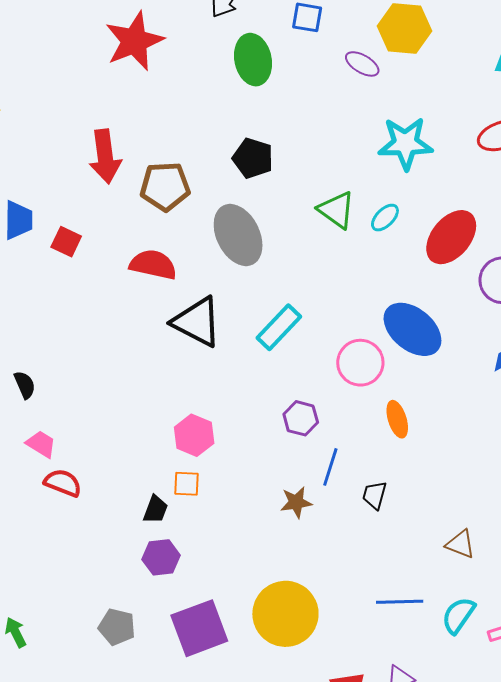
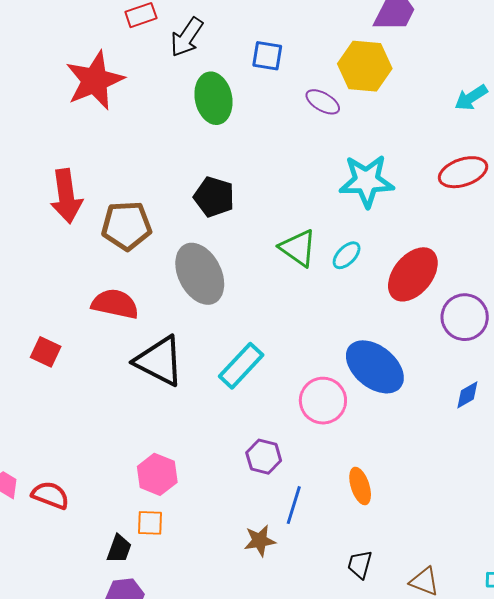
red square: (66, 242) -> (46, 352), moved
orange ellipse: (397, 419) -> (360, 486), moved
red semicircle: (63, 483) -> (50, 495), moved
black trapezoid: (374, 495) -> (360, 564), moved

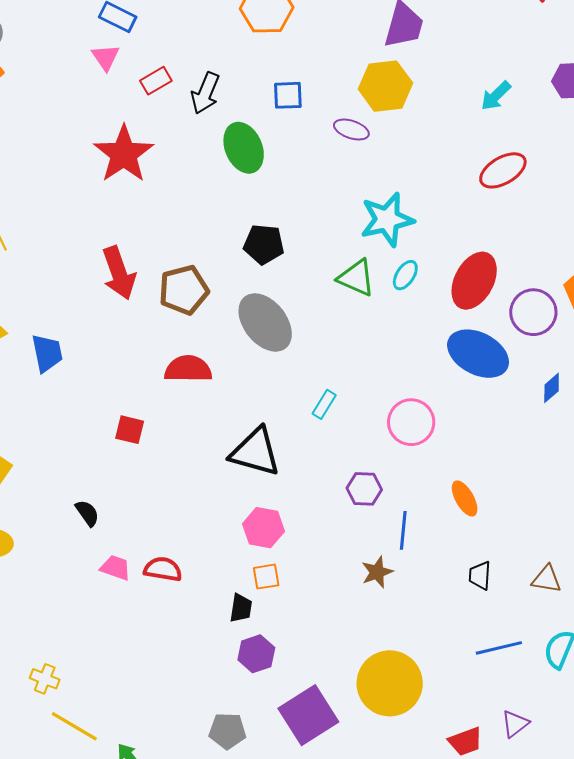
cyan star: (367, 181) -> (387, 220), moved
black triangle: (159, 361) -> (255, 452), moved
cyan rectangle: (241, 366) -> (324, 404), size x0.6
blue ellipse: (375, 367) -> (478, 354), moved

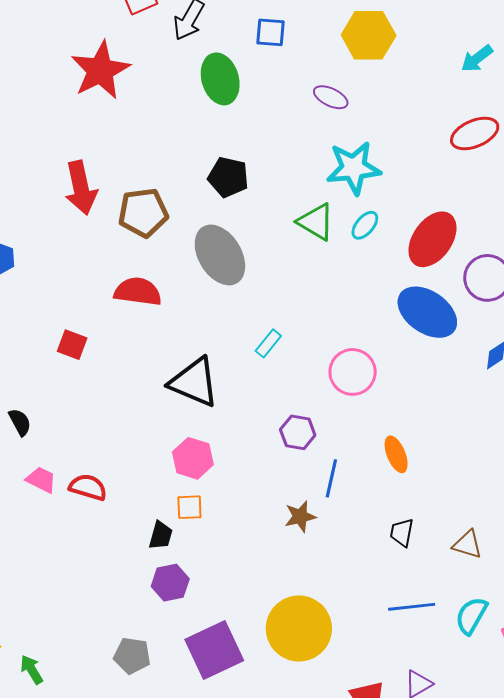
purple ellipse: (351, 130) -> (331, 97), moved

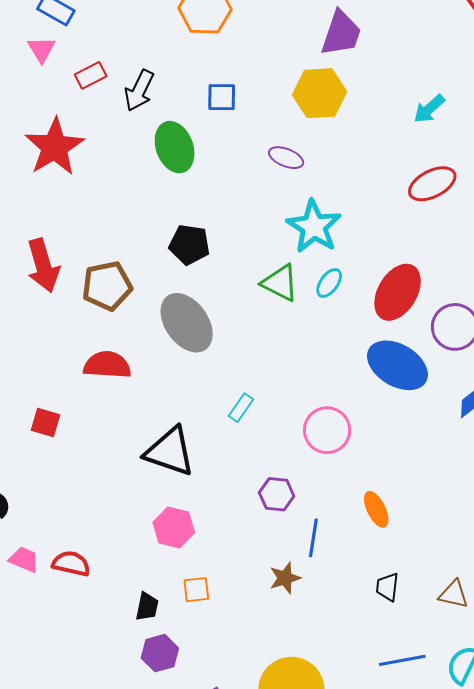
cyan star: (354, 168) -> (314, 227), turned -30
orange square: (189, 507) -> (196, 590), moved

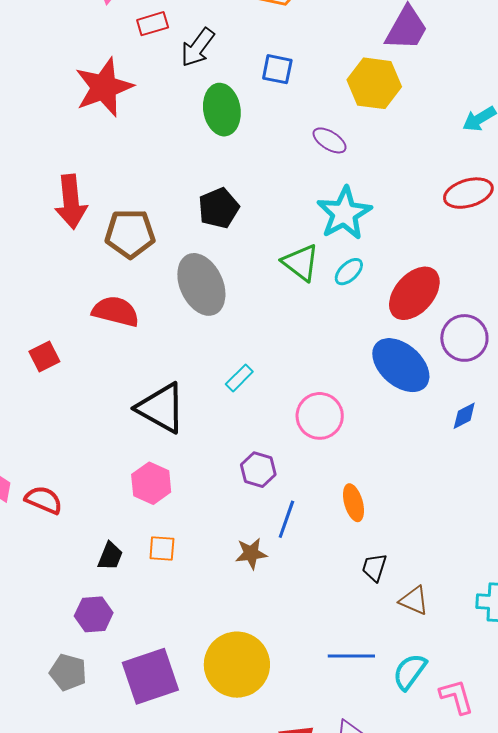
black pentagon: (189, 245) -> (219, 208), turned 30
red square: (45, 422) -> (44, 357), turned 36
black trapezoid: (387, 587) -> (374, 567), moved
purple hexagon: (160, 653) -> (94, 614), moved

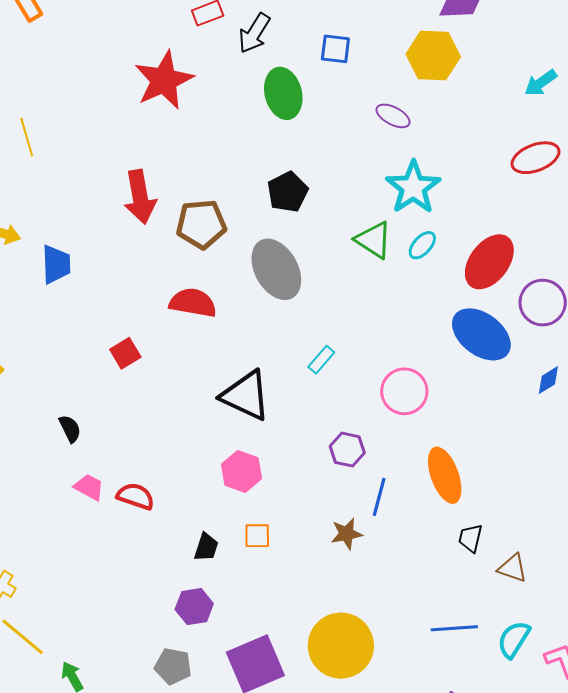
orange ellipse: (354, 503) -> (445, 475), size x1.5

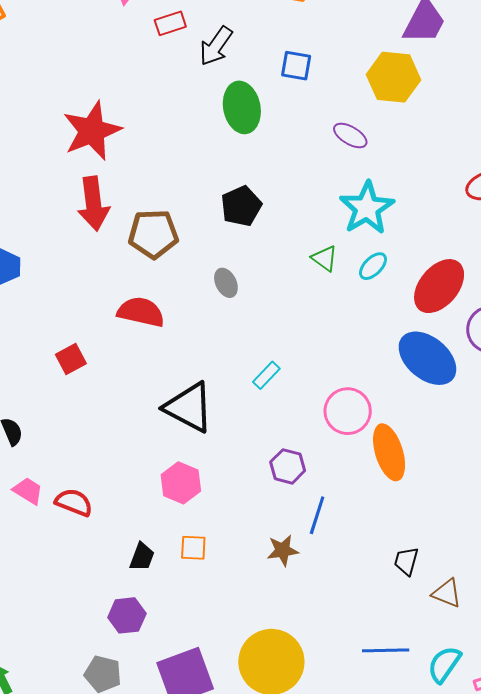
red star: (164, 80) -> (92, 131), moved
green triangle: (374, 240) -> (325, 258), size x0.7
gray ellipse: (276, 269) -> (226, 283), size x0.5
orange ellipse: (445, 475) -> (389, 452), moved

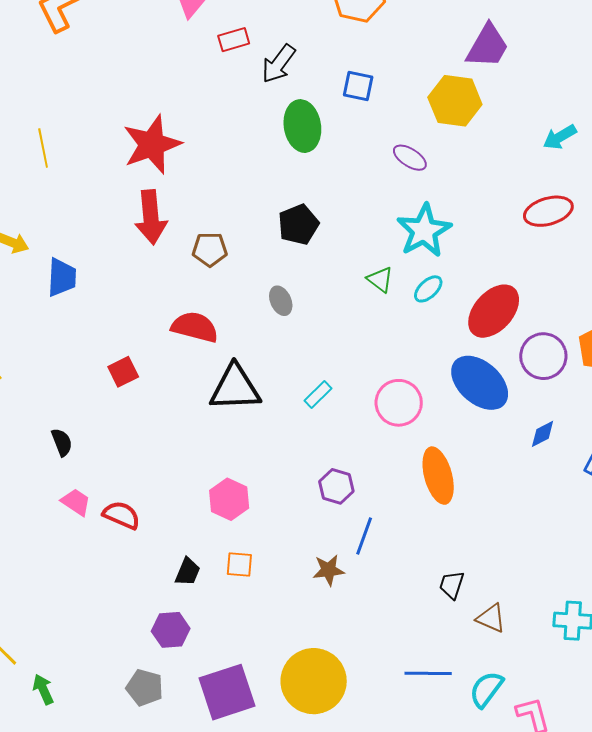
brown pentagon: (153, 234) -> (210, 249), size x0.7
black triangle: (189, 407) -> (235, 388), moved, turned -32
pink circle: (348, 411) -> (399, 403), moved

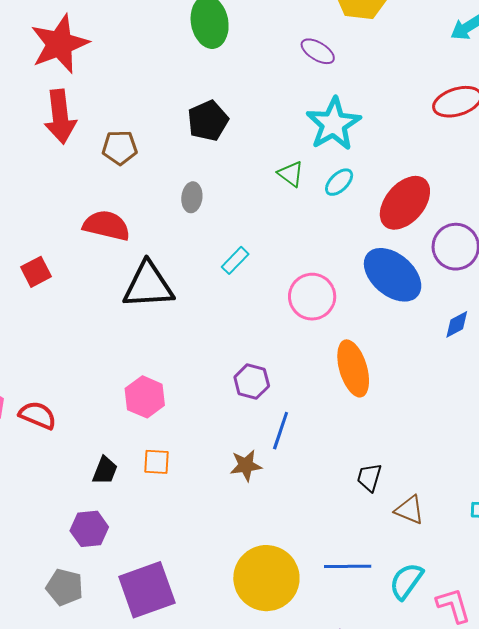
gray ellipse: (281, 301) -> (192, 197), turned 32
cyan rectangle: (318, 394) -> (235, 260), moved
yellow circle: (314, 681) -> (266, 578), moved

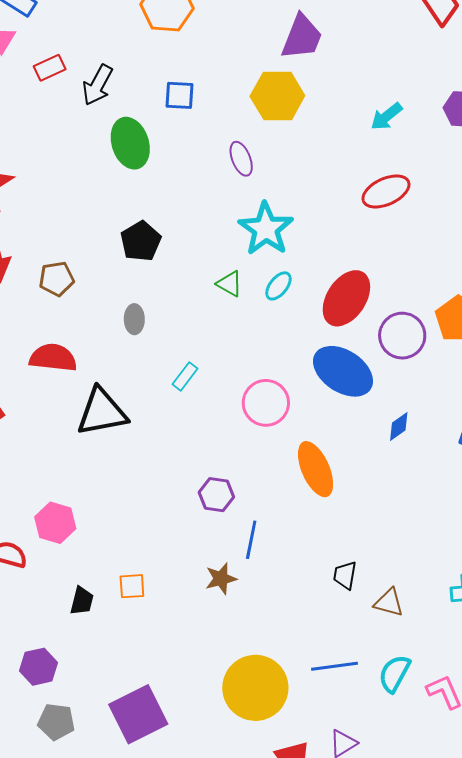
purple ellipse: (318, 51) -> (241, 159), turned 44
blue diamond: (457, 324) -> (399, 427), moved
pink hexagon: (145, 397) -> (55, 523), moved
purple hexagon: (89, 529) -> (38, 667), moved

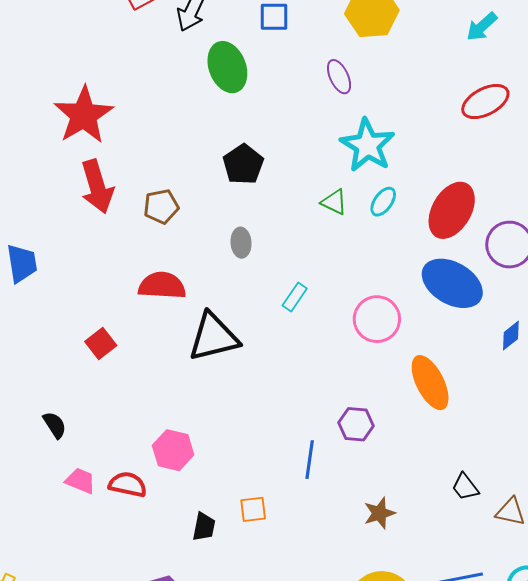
purple hexagon: (216, 495) -> (356, 424), moved
blue line: (251, 540) -> (310, 460), moved
black trapezoid: (345, 575) -> (465, 487), turned -44
brown star: (221, 579) -> (379, 513), moved

